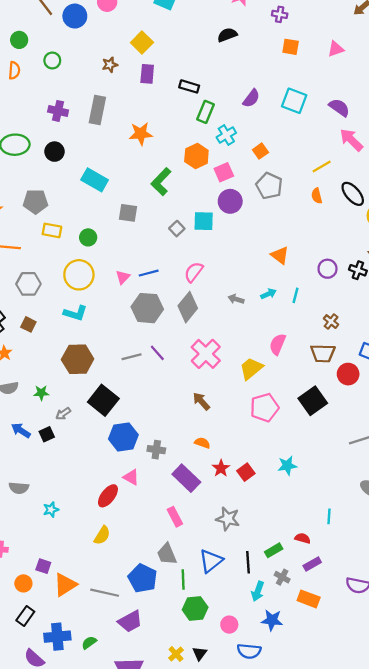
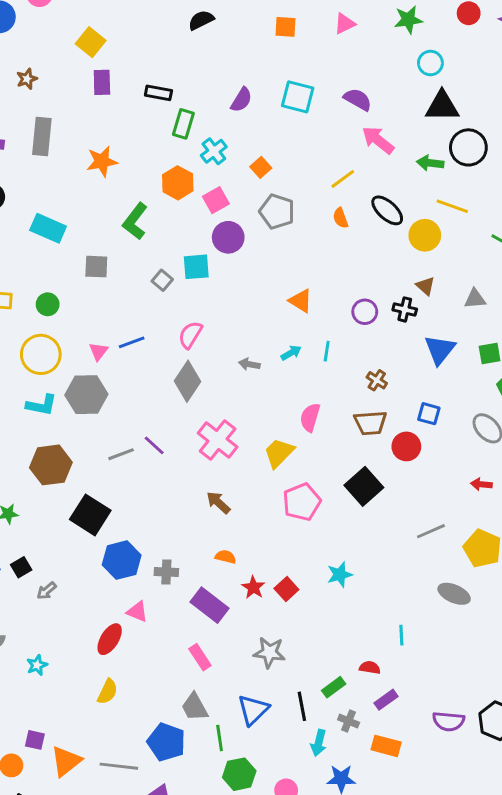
brown star: (110, 65) -> (27, 79), moved
gray hexagon: (147, 308) -> (86, 395), moved
gray arrow: (63, 414) -> (47, 591), moved

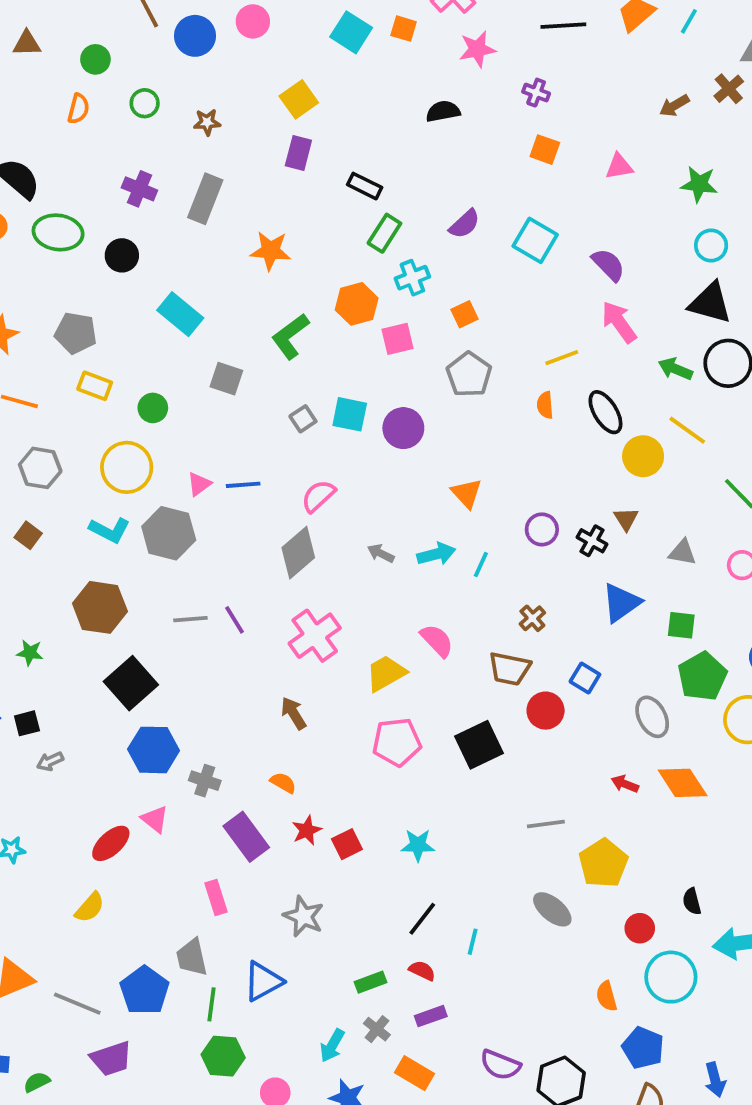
purple circle: (228, 237) -> (403, 428), moved
cyan arrow: (291, 353) -> (436, 554), size x1.4
pink semicircle: (310, 417) -> (437, 641), turned 104
black line: (302, 706) -> (422, 919), moved, turned 32

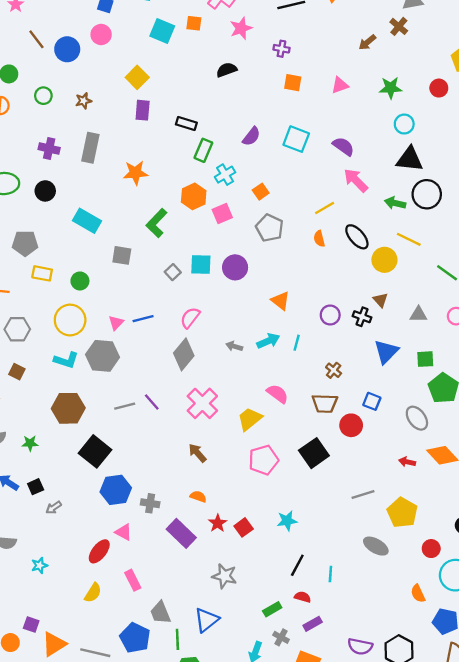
pink rectangle: (216, 898) -> (133, 580), moved

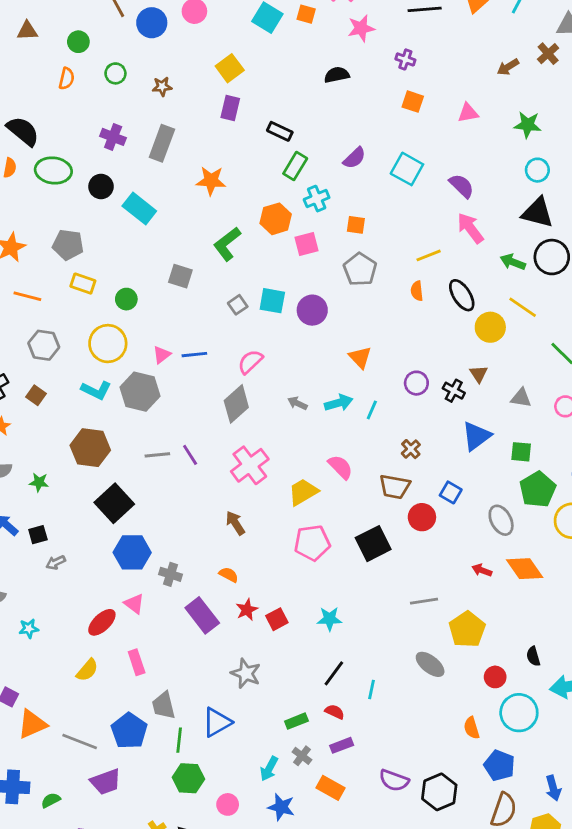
orange square: (261, 192) -> (356, 225), turned 35
cyan rectangle: (87, 221) -> (139, 208), moved

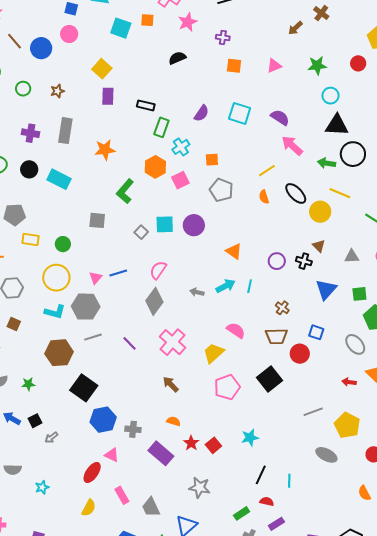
gray line: (157, 455) -> (93, 337), moved
gray trapezoid: (164, 705) -> (151, 507), moved

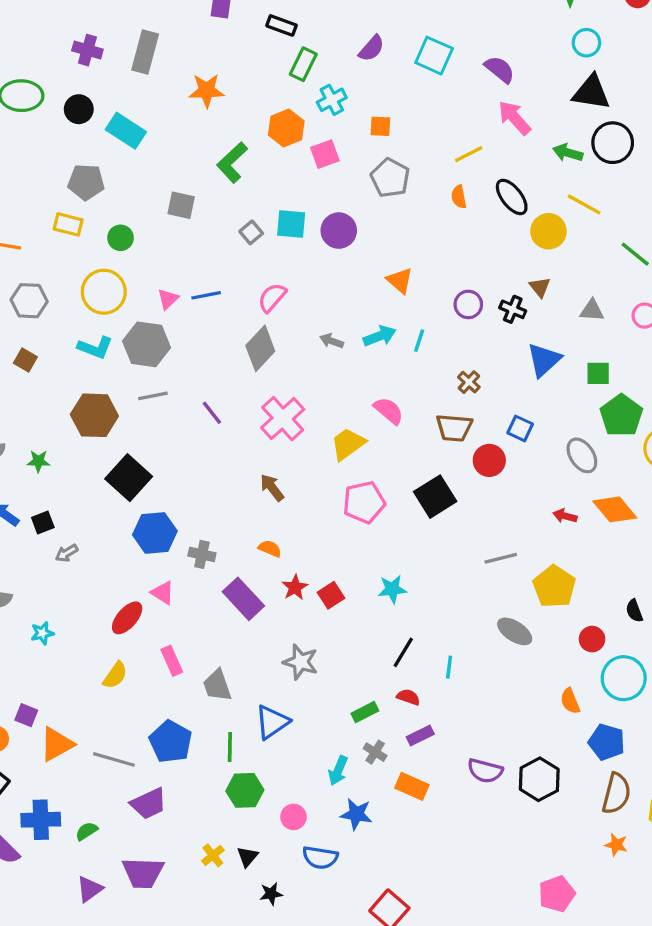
gray pentagon: (15, 215) -> (86, 182), moved

